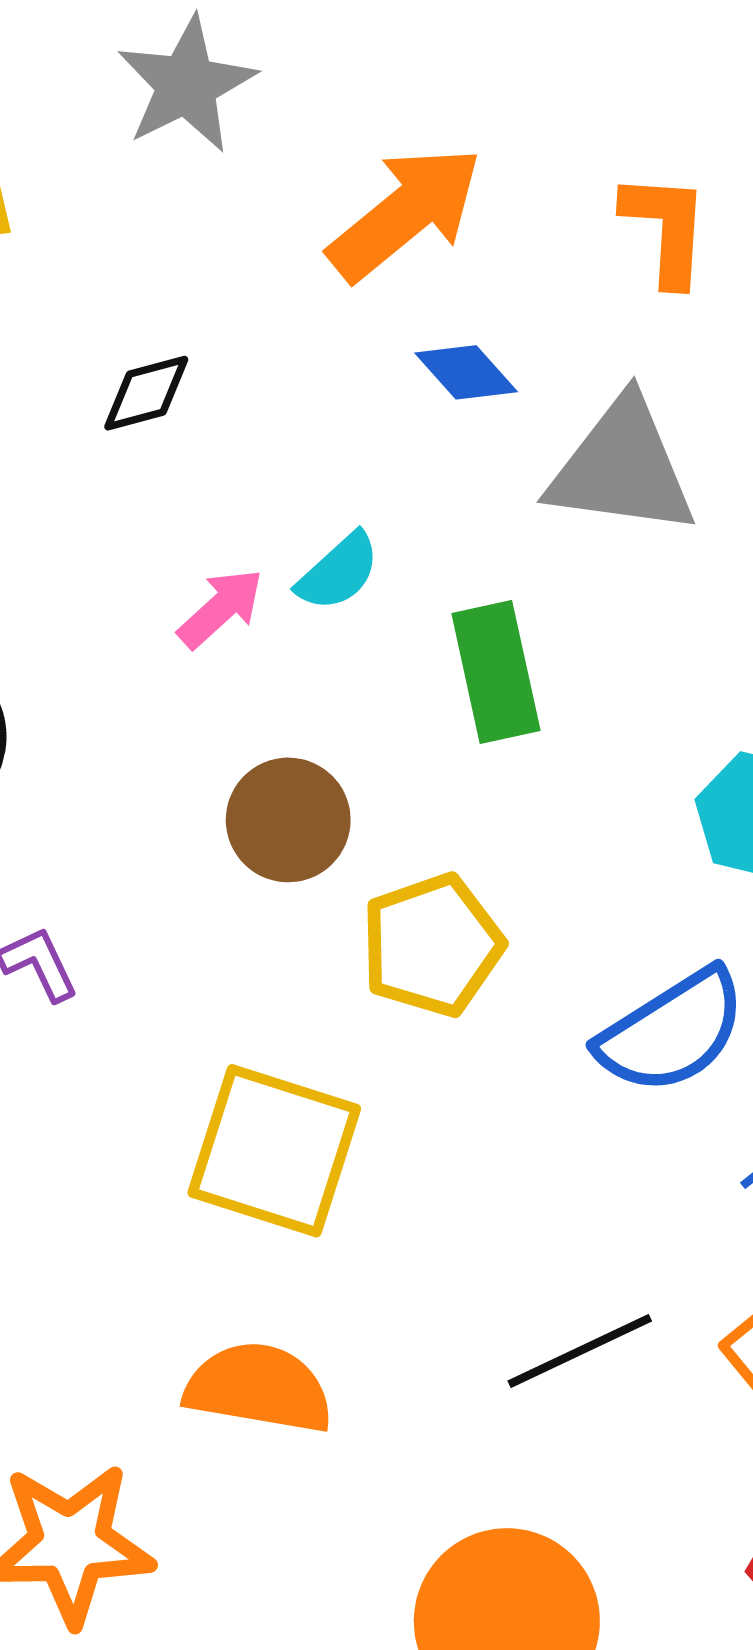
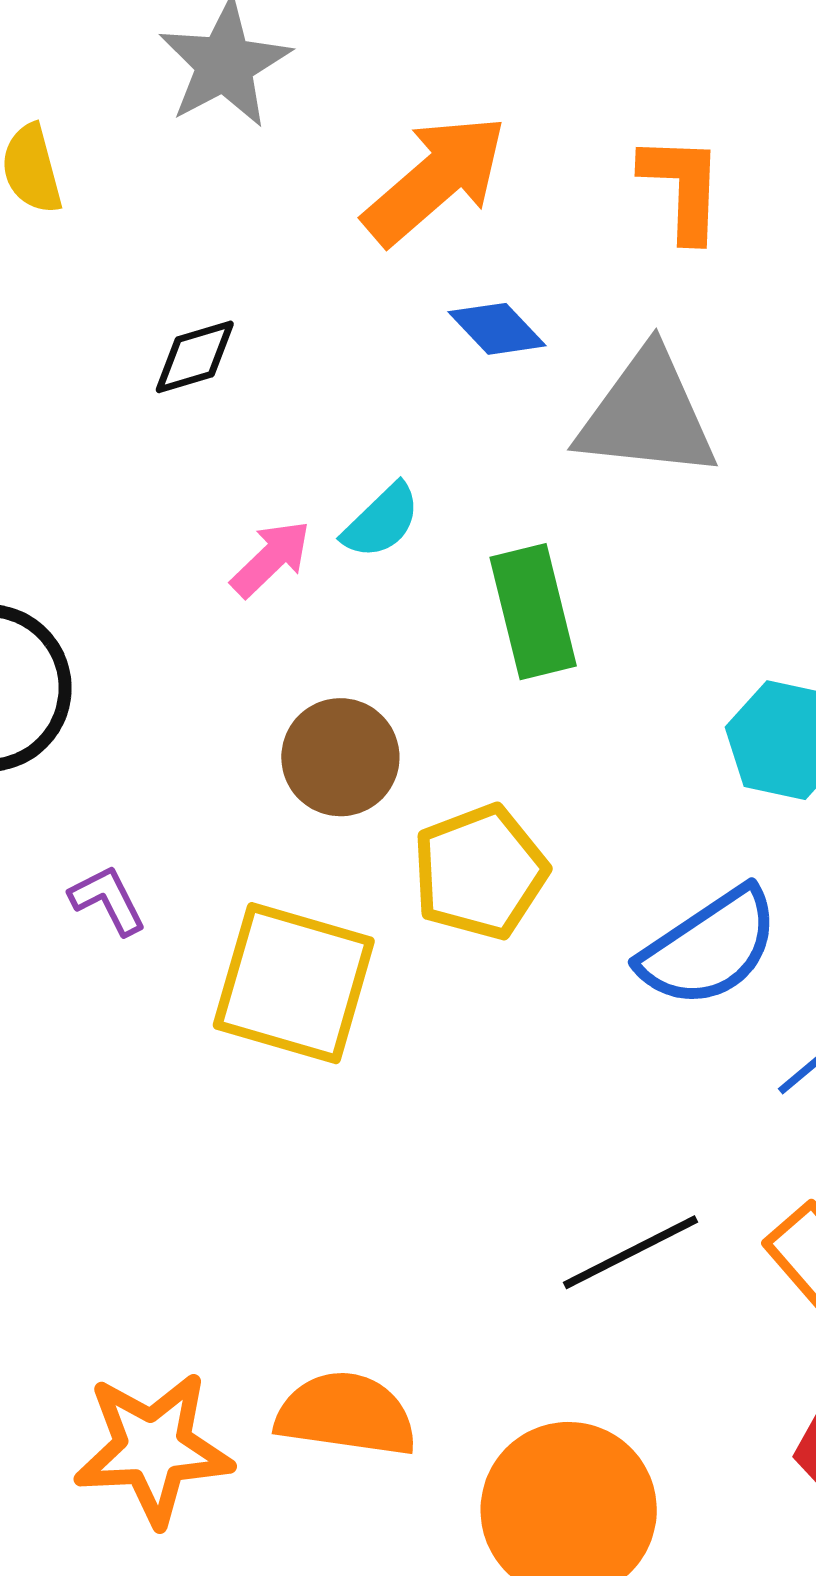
yellow square: (274, 1151) -> (294, 983), moved
orange semicircle: (259, 1388) -> (346, 1414), moved

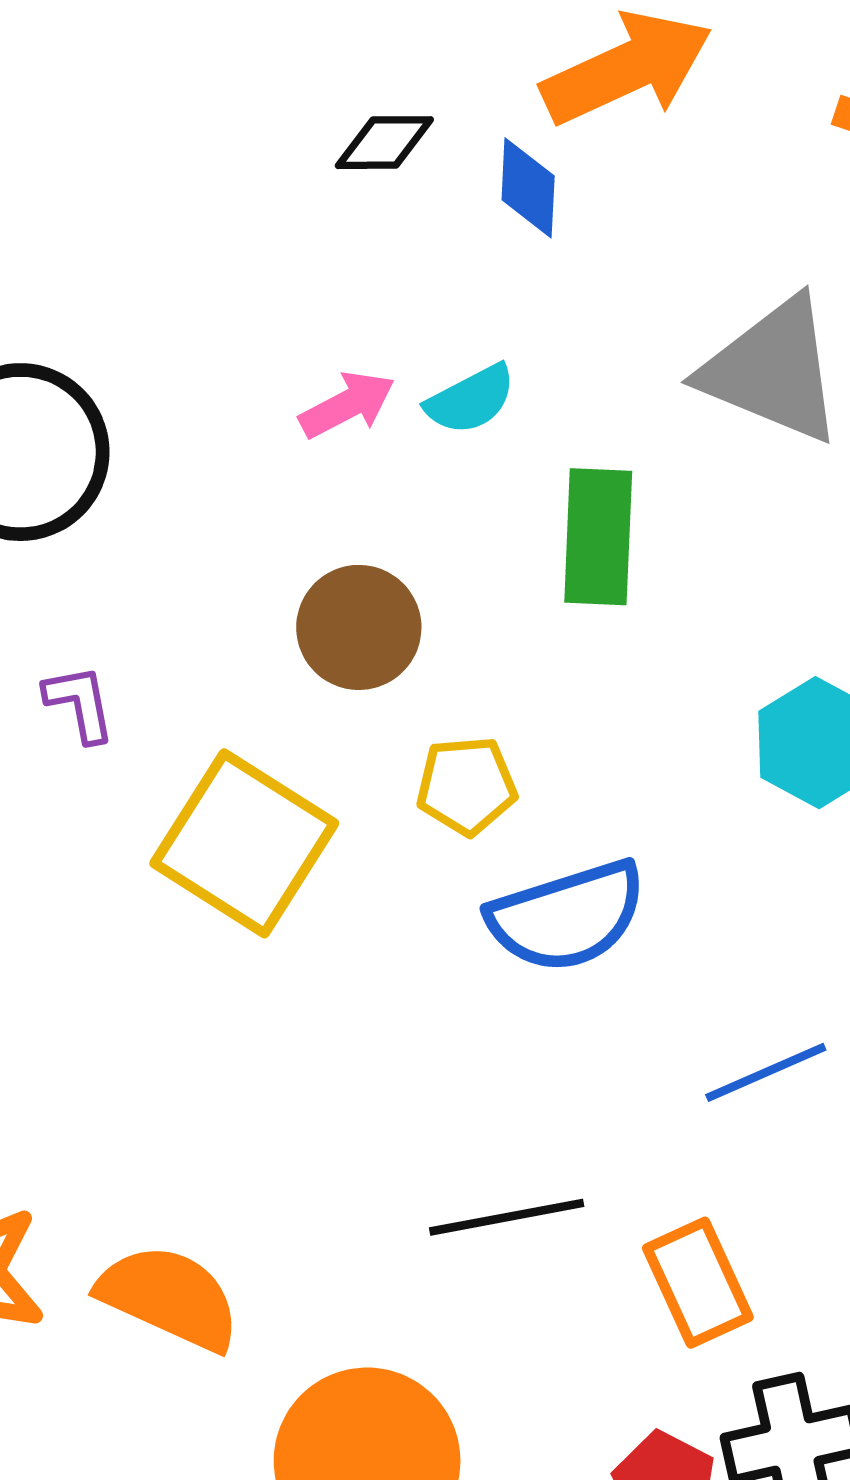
blue diamond: (497, 329) -> (528, 188), moved, turned 30
black diamond: (195, 357) -> (384, 143), moved
yellow pentagon: (480, 872) -> (466, 786), size x0.7
blue semicircle: (709, 947) -> (567, 916), moved

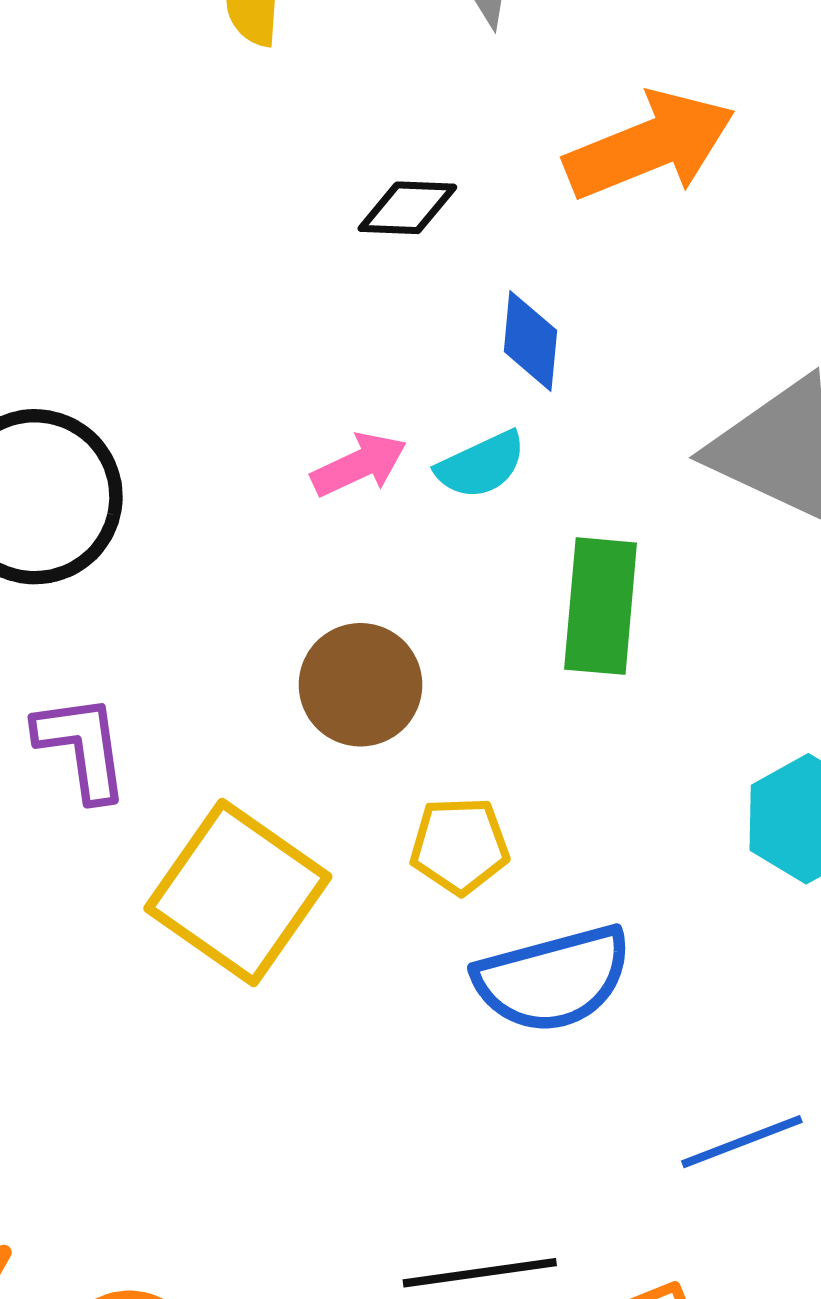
blue diamond: (528, 188) -> (530, 341), moved
purple L-shape: (80, 703) -> (82, 747), size x1.4

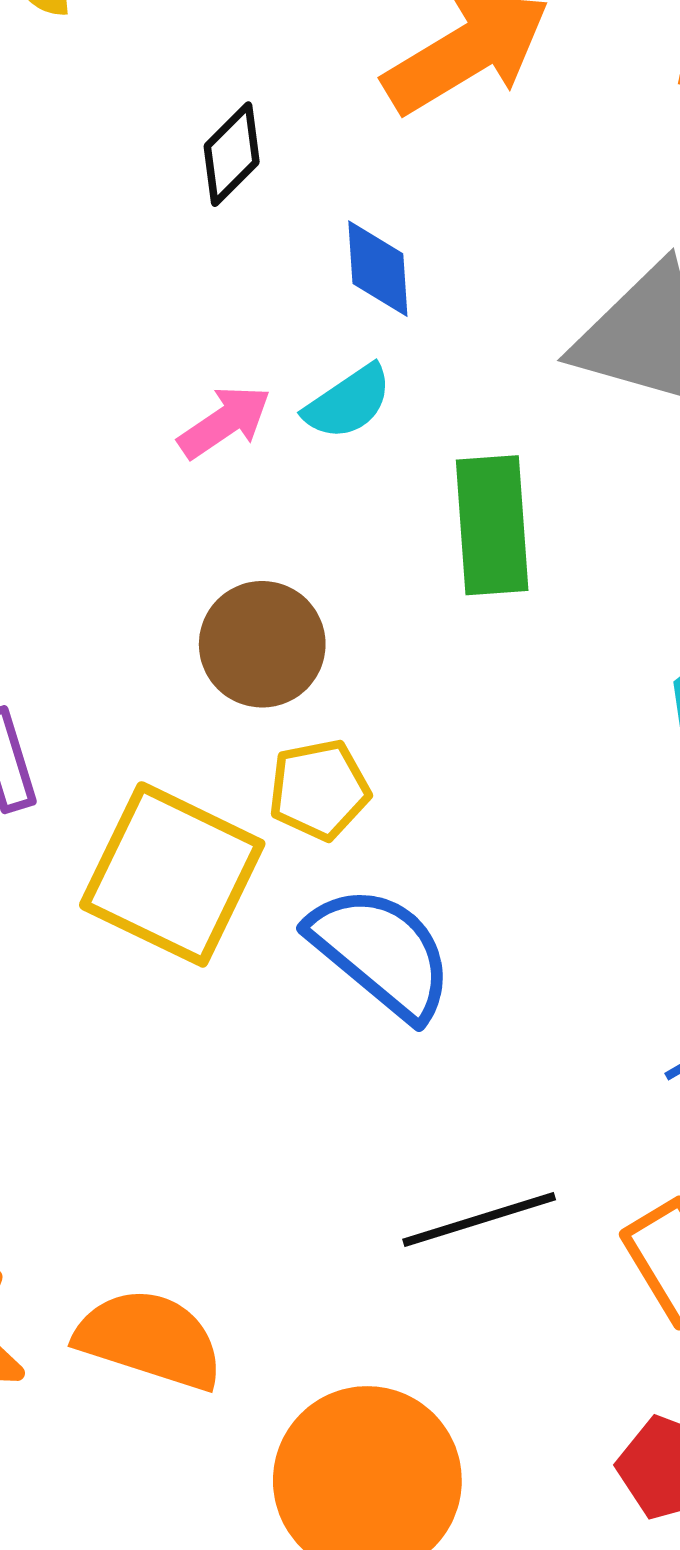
black diamond: (407, 208) -> (232, 154), turned -38
yellow pentagon: (460, 846) -> (319, 790), moved
blue semicircle: (553, 979) -> (381, 952), moved, turned -116

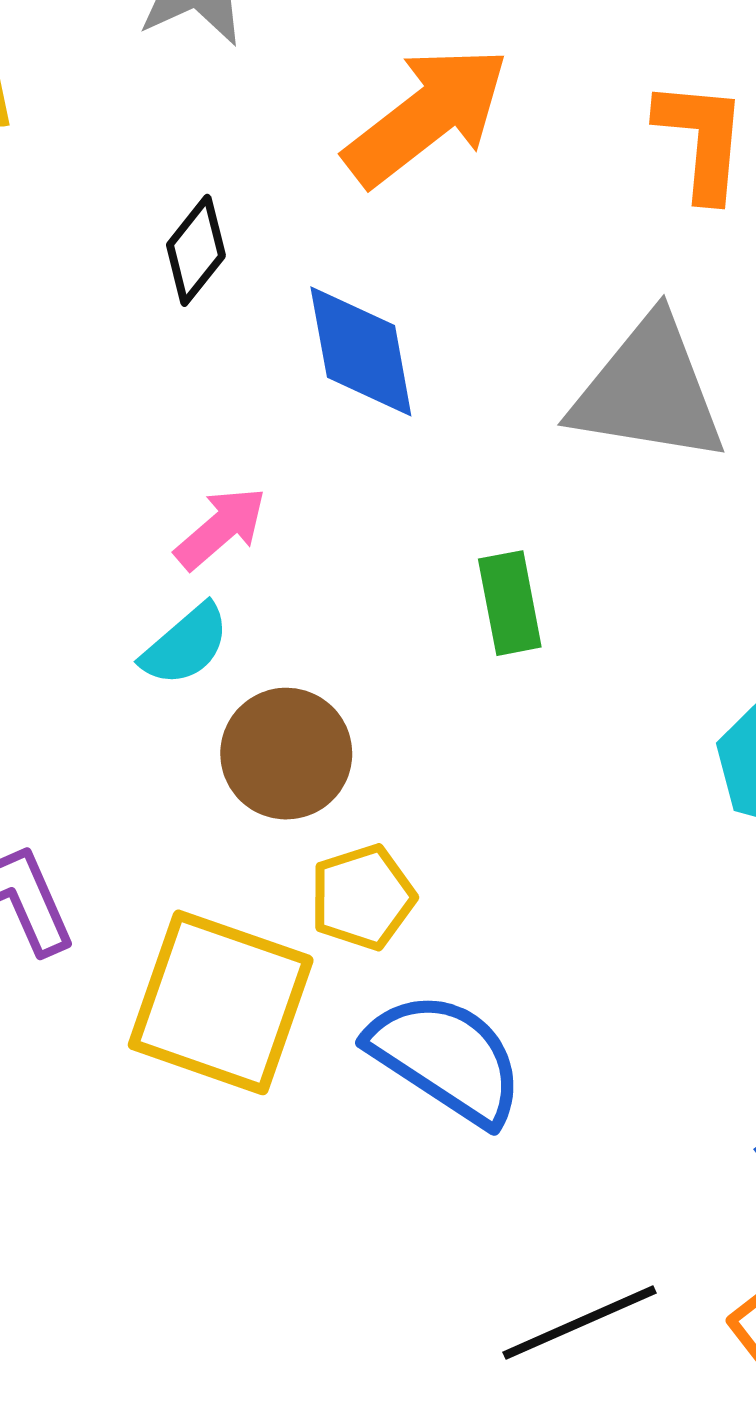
blue diamond: (378, 269) -> (361, 351), size x1.4
cyan semicircle: (348, 402) -> (186, 645), moved
green rectangle: (492, 525) -> (510, 603), size x0.7

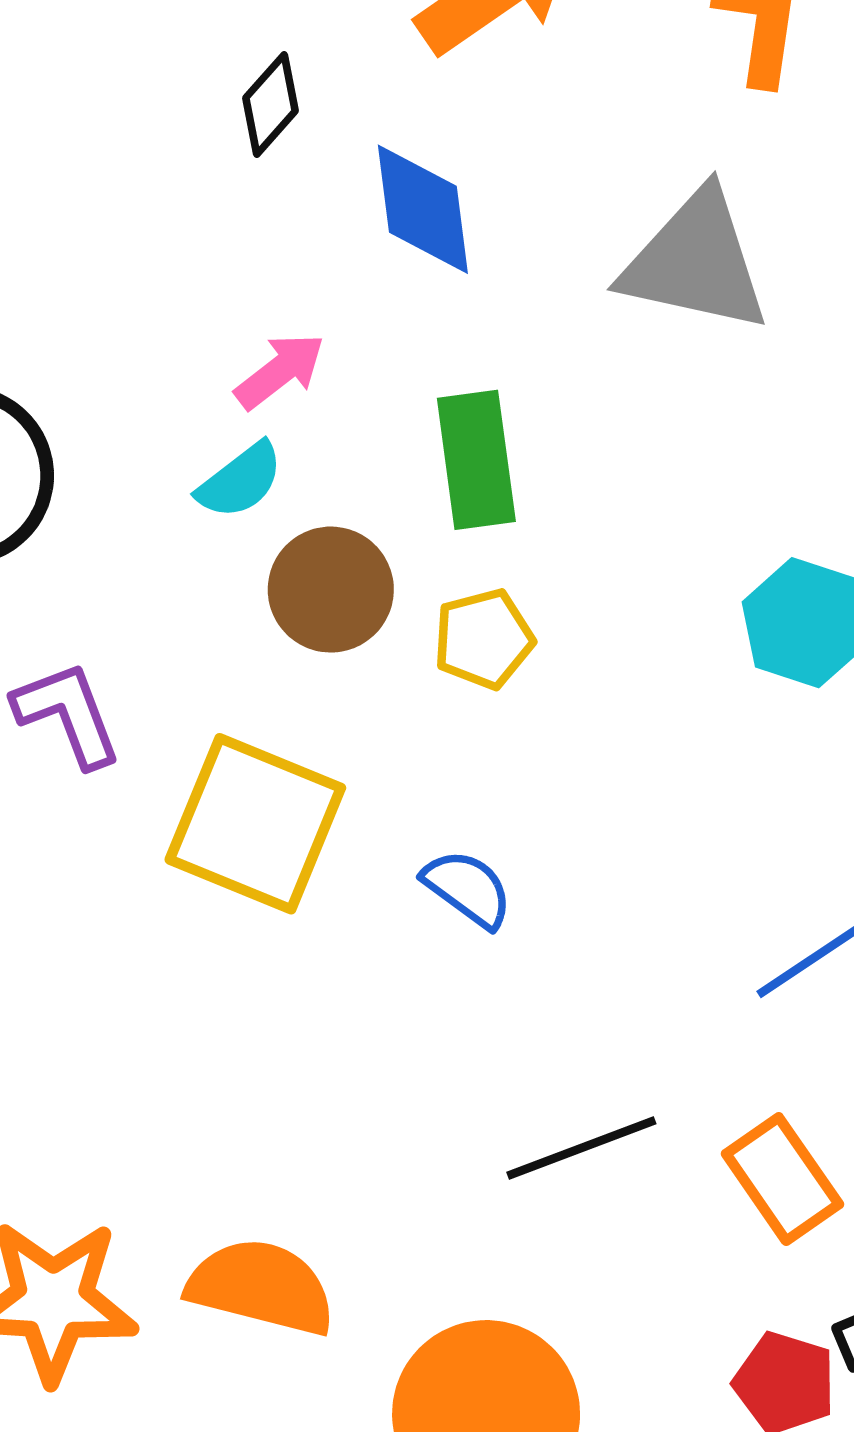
green rectangle: (510, 603) -> (476, 460), moved, size x1.4
yellow pentagon: (363, 897) -> (484, 639), moved
blue semicircle: (446, 1058) -> (468, 888), size x0.6

